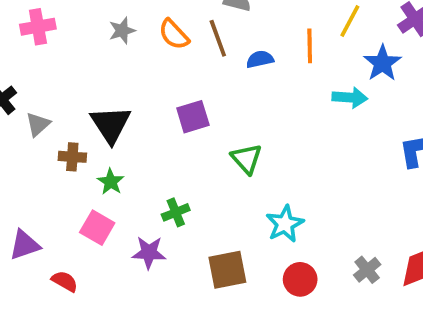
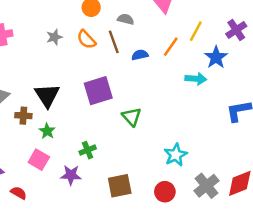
orange line: (310, 46) -> (171, 47), turned 36
purple square: (193, 117) -> (98, 91), size x1.4
cyan star: (285, 224) -> (176, 155), moved
gray cross: (367, 270) -> (207, 186), size x1.5

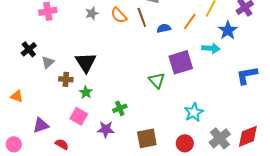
purple square: (98, 91) -> (181, 62), moved

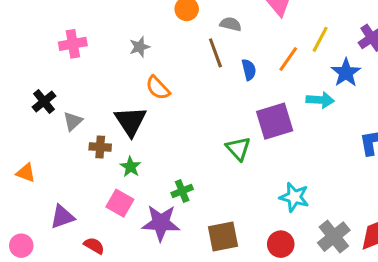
orange semicircle: (119, 15) -> (158, 88), moved
blue semicircle: (164, 28) -> (249, 70), turned 88
cyan star: (194, 112) -> (294, 197), turned -30
purple star: (106, 129) -> (161, 223), size x1.4

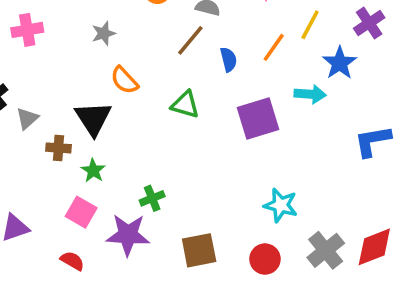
brown line: (215, 53) -> (190, 40), turned 60
green triangle: (238, 149) -> (185, 105), moved, turned -32
red semicircle: (94, 246) -> (72, 261), moved

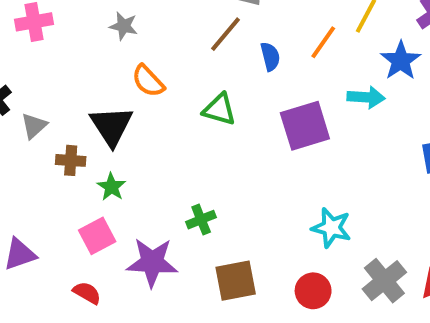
gray star: (104, 33) -> (124, 26), turned 30
green cross: (152, 198) -> (201, 220), moved
pink square: (81, 212) -> (97, 236), turned 32

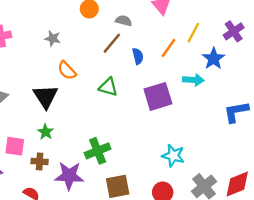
brown cross: (71, 160) -> (40, 162), moved
green cross: (201, 220) -> (98, 151), size x1.5
pink square: (97, 236) -> (15, 146), moved, turned 36

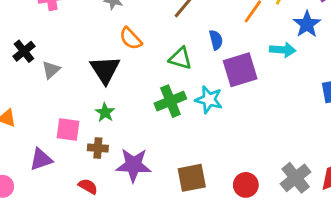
blue semicircle: (138, 56) -> (216, 40), moved
green cross: (98, 151) -> (170, 101), moved
cyan star: (173, 156) -> (209, 100), moved

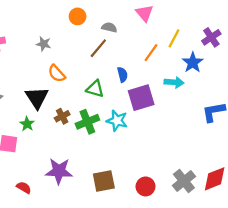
green star: (105, 112) -> (27, 124), moved
brown cross: (98, 148) -> (62, 116), moved, turned -32

